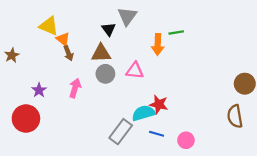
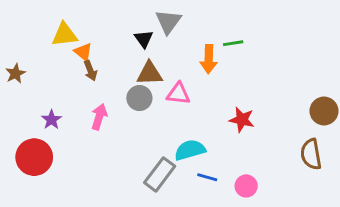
yellow triangle: (49, 26) -> (64, 35), turned -30
brown triangle: (101, 53) -> (150, 74), moved
red star: (159, 104) -> (242, 120), moved

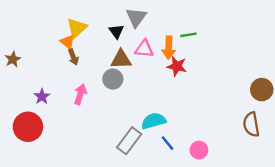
yellow triangle: (64, 35) -> (77, 28), moved, turned -35
pink triangle: (178, 94) -> (144, 49), moved
red star: (242, 120) -> (177, 66), moved
blue line: (207, 177) -> (168, 143), turned 35

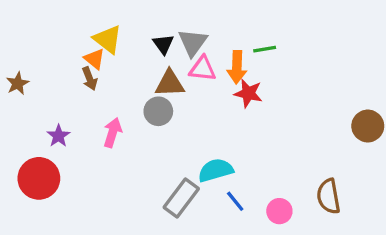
gray triangle: (136, 17) -> (193, 43), moved
yellow triangle: (77, 28) -> (108, 39), turned -40
brown arrow: (73, 57) -> (90, 79), moved
brown semicircle: (251, 124) -> (328, 196), moved

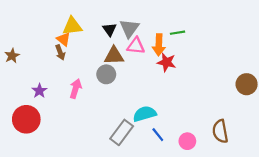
yellow triangle: (108, 39) -> (72, 26), turned -45

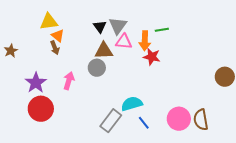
yellow triangle: (72, 26) -> (49, 22), moved
purple star: (39, 91) -> (36, 83), size x1.5
red circle: (26, 119) -> (41, 109), moved
pink circle: (187, 141) -> (179, 119), moved, size x1.5

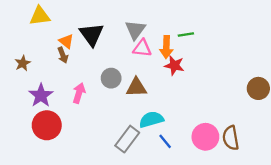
yellow triangle: (49, 22) -> (40, 16), moved
black triangle: (100, 27) -> (92, 34), moved, size x1.6
brown star: (11, 51) -> (23, 63), moved
brown triangle: (104, 51) -> (136, 87), moved

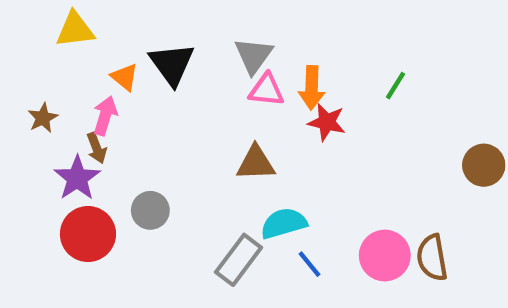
green line: (186, 34) -> (396, 86), moved, turned -49
brown arrow: (63, 55) -> (97, 148), moved
gray circle: (111, 78) -> (150, 210), moved
pink arrow: (79, 93) -> (105, 116), moved

